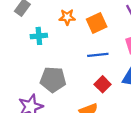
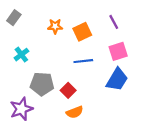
cyan cross: (39, 36) -> (21, 55), moved, turned -32
red square: (103, 84) -> (68, 90), moved

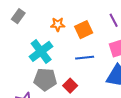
cyan cross: (21, 55) -> (41, 51), moved, size x1.6

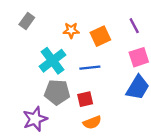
blue line: (85, 58) -> (90, 68), moved
red square: (70, 86) -> (85, 99), turned 32

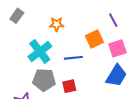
orange square: (100, 36) -> (94, 39), moved

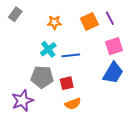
orange square: (94, 39) -> (89, 21), moved
cyan cross: (40, 52) -> (48, 49), moved, size x0.7

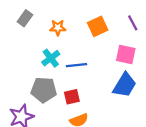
gray rectangle: (15, 14) -> (25, 18), moved
purple line: (110, 18) -> (133, 23), moved
pink square: (114, 46) -> (126, 55), turned 30

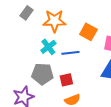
orange square: (98, 26) -> (88, 32), moved, turned -36
orange star: (58, 28) -> (54, 21), size x1.6

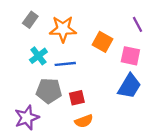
cyan cross: (48, 47) -> (38, 56), moved
blue line: (70, 53) -> (65, 64), moved

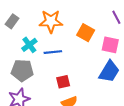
gray rectangle: (30, 20) -> (12, 21), moved
gray pentagon: (49, 91) -> (22, 70), moved

